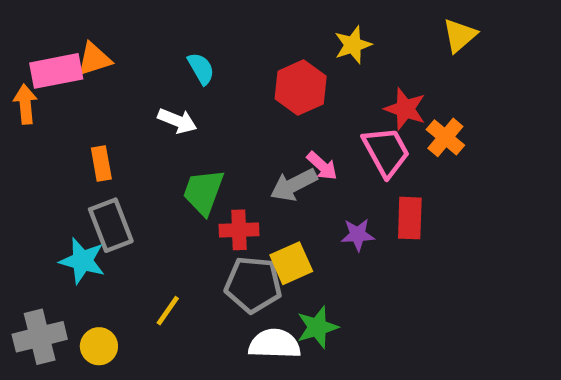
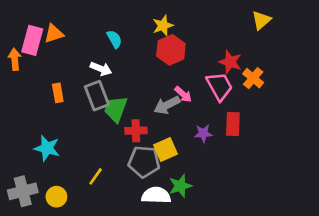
yellow star: (353, 45) -> (163, 26), moved
pink rectangle: (56, 71) -> (32, 40), turned -64
gray rectangle: (111, 225) -> (97, 96), moved

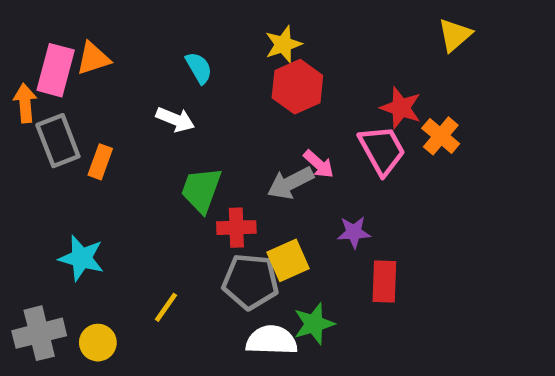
orange rectangle: (58, 93) -> (100, 162), turned 30
gray rectangle: (97, 96) -> (58, 141), moved
red rectangle: (233, 124) -> (384, 282), moved

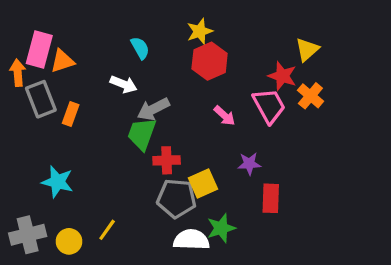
yellow triangle: (455, 35) -> (307, 50), moved
orange triangle: (93, 58) -> (62, 61), moved
gray arrow: (290, 183) -> (153, 109), moved
yellow line: (166, 307) -> (107, 230), moved

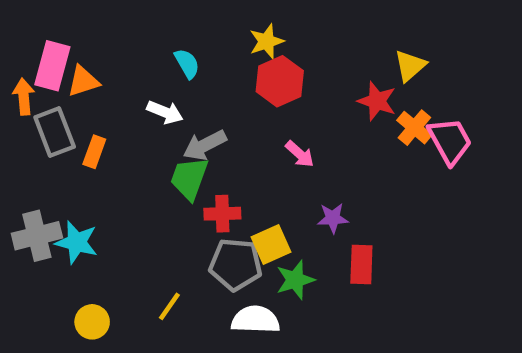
pink trapezoid: (269, 106) -> (450, 141), moved
green star: (221, 228) -> (295, 280), moved
yellow line: (107, 230) -> (169, 306), moved
gray cross: (28, 235) -> (37, 236), moved

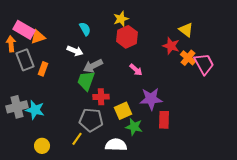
pink rectangle: (52, 66) -> (24, 30), turned -75
yellow triangle: (410, 66) -> (186, 30), turned -42
purple star: (333, 218) -> (151, 99), size x1.6
gray pentagon: (236, 264) -> (91, 120), moved
green star: (295, 280) -> (134, 127), turned 30

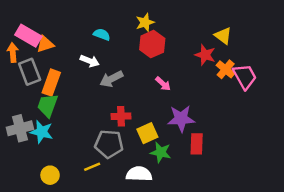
cyan semicircle: (85, 29) -> (102, 34), turned -40
orange rectangle: (43, 69) -> (51, 83), size x1.5
green trapezoid: (86, 81) -> (48, 105), moved
yellow line: (77, 139) -> (92, 167), turned 32

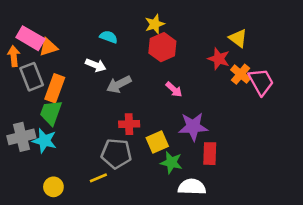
white semicircle: (139, 174) -> (192, 187), moved

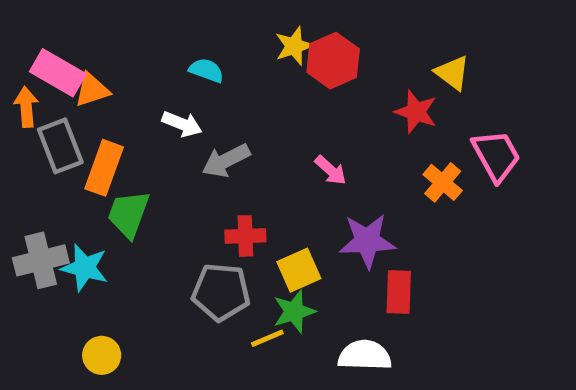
red hexagon: (162, 47) -> (333, 61), moved
orange cross: (241, 74) -> (443, 182), moved
green trapezoid: (51, 113) -> (128, 214), moved
green star: (171, 163) -> (294, 311), moved, turned -30
yellow line: (98, 178) -> (267, 338), moved

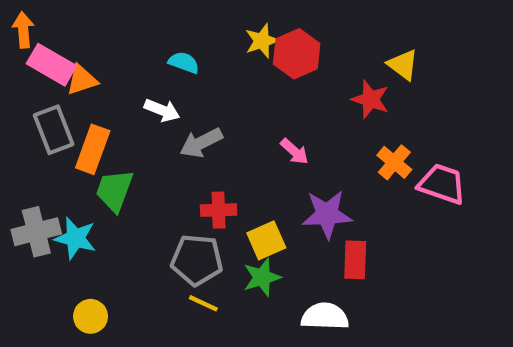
orange arrow: (26, 107) -> (23, 30), moved
pink trapezoid: (496, 156) -> (442, 184), moved, turned -42
yellow line: (267, 338) -> (203, 303), moved, turned 48

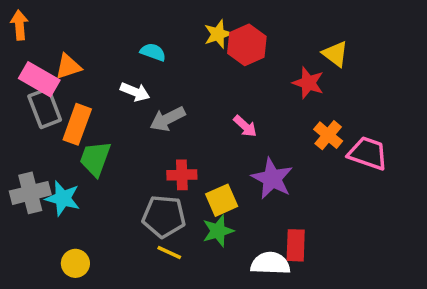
pink rectangle: (51, 65) -> (39, 79), moved
purple star: (327, 214) -> (272, 178), turned 30
red rectangle: (355, 260) -> (296, 245), moved

